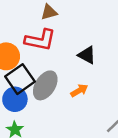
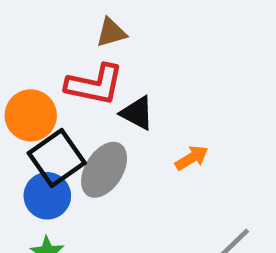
black triangle: (87, 55) -> (137, 113), moved
orange arrow: (79, 90) -> (192, 158), moved

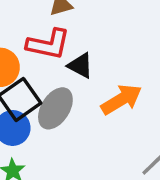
orange arrow: (192, 158) -> (121, 99), size x1.6

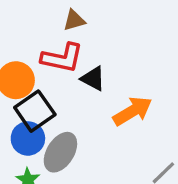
gray ellipse: (55, 108) -> (60, 152), moved

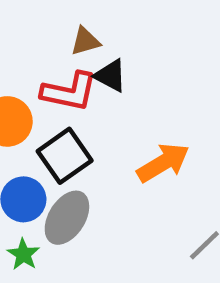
black triangle: (93, 78) -> (110, 76), moved
black square: (35, 111) -> (65, 156), moved

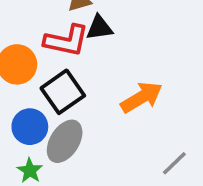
black triangle: (110, 76) -> (99, 28), turned -36

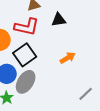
black triangle: (99, 28) -> (59, 20), moved
orange arrow: (141, 97) -> (68, 58), size x0.7

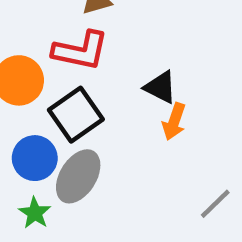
black triangle: (59, 20) -> (160, 87), moved, turned 35
orange arrow: (68, 58) -> (174, 122), turned 140

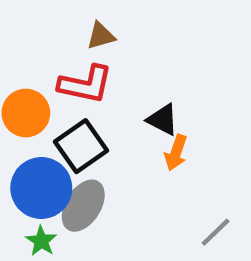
blue circle: (35, 158) -> (41, 188), size x1.4

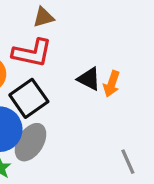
orange arrow: (176, 153) -> (112, 84), moved
gray line: (216, 232) -> (128, 162), turned -70

